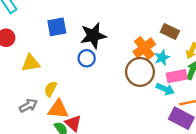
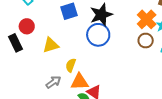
blue circle: (87, 58) -> (98, 35), size x1.5
brown circle: (140, 72) -> (146, 41), size x0.6

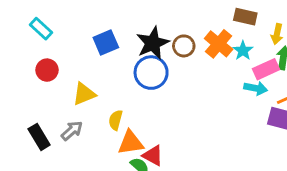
brown circle: (146, 41) -> (184, 46), moved
black rectangle: (16, 43) -> (39, 137), moved
gray arrow: (53, 82) -> (72, 131), moved

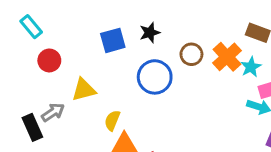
cyan rectangle: (41, 29) -> (31, 27), moved
black star: (153, 43) -> (150, 33), moved, size x0.6
gray arrow: (72, 131) -> (53, 112), moved

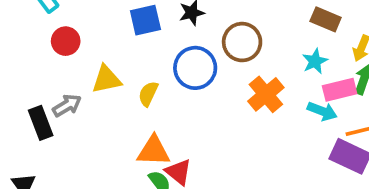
brown circle: (191, 54) -> (242, 42), size x1.4
orange cross: (227, 57) -> (266, 94), moved
yellow semicircle: (112, 120) -> (148, 94), moved

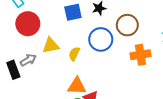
red circle: (66, 41) -> (28, 24), size x1.5
orange cross: (266, 94) -> (140, 55), turned 30

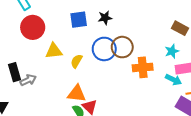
brown circle: (127, 25) -> (122, 47), moved
gray arrow: (28, 60) -> (28, 80), moved

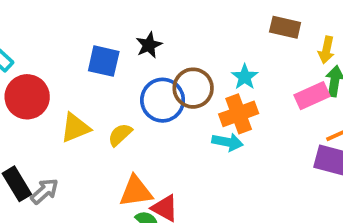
blue square: (79, 20) -> (104, 61), turned 36
cyan star: (172, 51) -> (245, 77), moved
yellow semicircle: (77, 61) -> (120, 135), turned 32
cyan arrow: (174, 80) -> (227, 142), moved

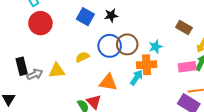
yellow triangle: (75, 128) -> (57, 71), moved
cyan arrow: (227, 142) -> (136, 78), turned -84
orange triangle: (136, 191) -> (108, 82), moved

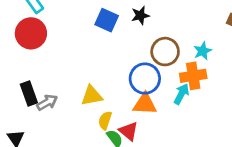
red circle: (40, 23) -> (31, 33), moved
blue circle: (110, 46) -> (145, 79), moved
yellow semicircle: (82, 57) -> (105, 120), moved, turned -40
yellow triangle: (57, 71) -> (92, 96), moved

